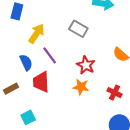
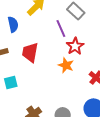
purple line: (50, 55) -> (61, 29), moved
blue semicircle: (26, 62) -> (13, 24), moved

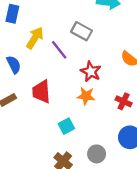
purple line: (61, 29) -> (59, 50), moved
cyan square: (11, 83) -> (66, 126), moved

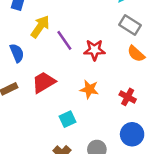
gray rectangle: (81, 31) -> (130, 25), moved
red star: (91, 72) -> (94, 50), moved, turned -30
red trapezoid: (41, 92) -> (44, 82), turned 60

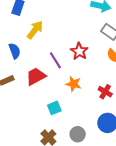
purple line: (64, 40) -> (55, 60), moved
red star: (94, 50) -> (79, 51), turned 30

